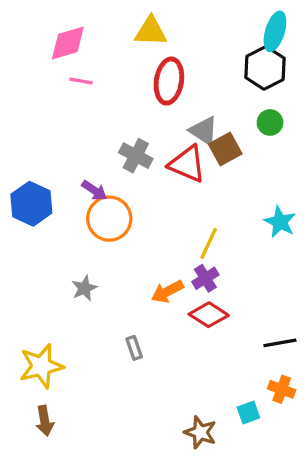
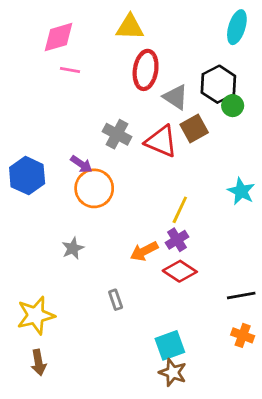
black hexagon: (265, 68) -> (218, 84), moved
gray triangle: (204, 131) -> (176, 97), moved
cyan square: (248, 412) -> (170, 345), moved, size x1.5

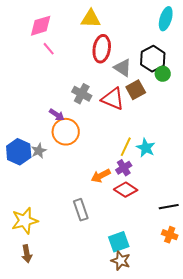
pink line: (70, 70) -> (49, 49), turned 40
blue hexagon: (27, 176) -> (19, 152), moved
cyan star: (241, 191) -> (146, 148), moved
gray star: (73, 248) -> (39, 151), moved
gray rectangle: (116, 300) -> (81, 210), size x1.5

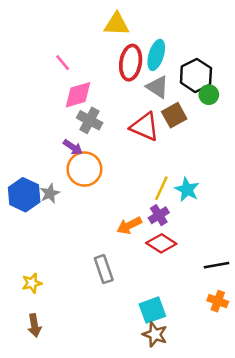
cyan ellipse: (166, 19) -> (156, 55), moved
pink diamond: (41, 26) -> (78, 95), moved
gray cross: (82, 94) -> (90, 120), moved
yellow star: (25, 221) -> (32, 283), size x0.6

